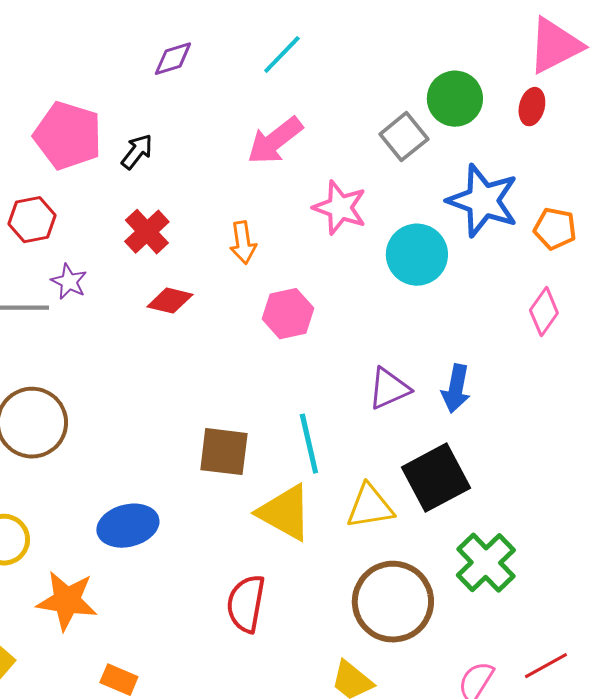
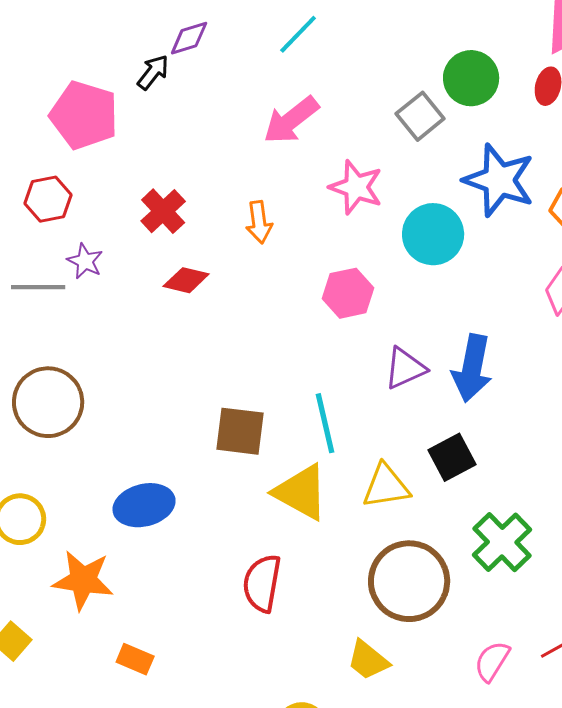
black arrow: (137, 152) -> (153, 72), moved
pink hexagon: (288, 314) -> (348, 293), moved
blue arrow: (456, 389) -> (472, 368), size x1.4
black square: (436, 478) -> (452, 457), size x0.7

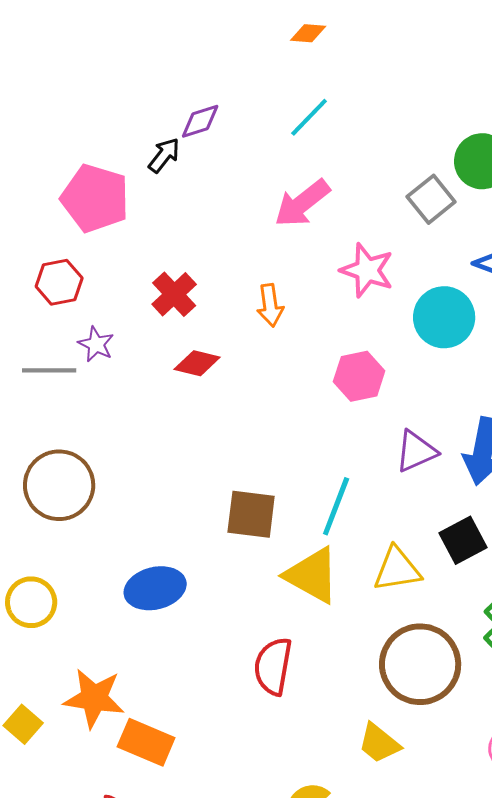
cyan line: (325, 423) -> (336, 506), turned 34
orange star: (83, 580) -> (94, 698), moved
orange rectangle: (135, 659) -> (146, 742), size x1.5

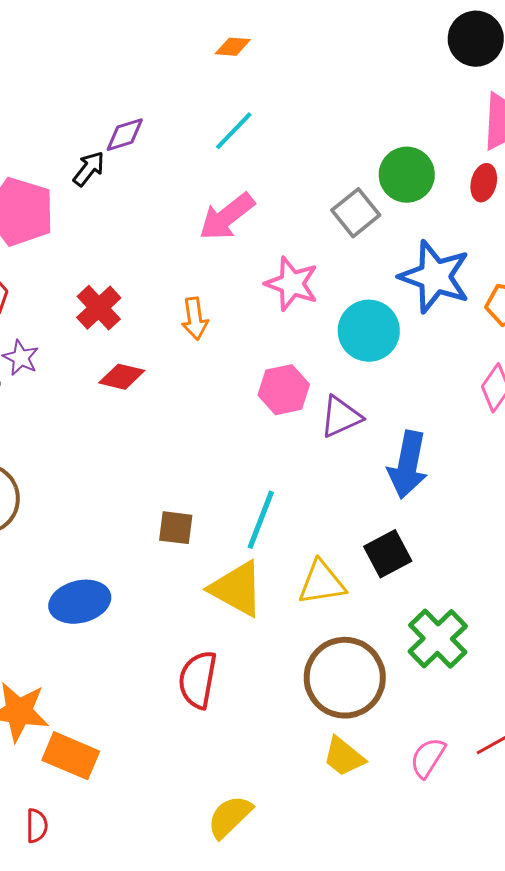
purple triangle: (416, 451) -> (341, 417), moved
brown square: (251, 514) -> (176, 528), size x0.7
yellow trapezoid: (379, 743) -> (344, 757), moved

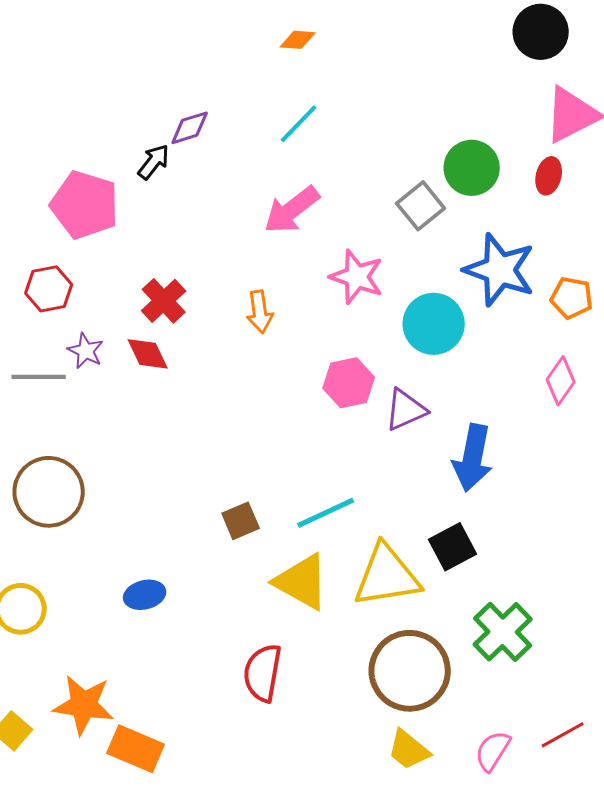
red diamond: (122, 377) -> (148, 354), moved, turned 51
cyan line: (261, 520) -> (326, 513), turned 44
brown square: (176, 528) -> (241, 521), turned -30
yellow triangle: (322, 583) -> (387, 576), size x1.4
blue ellipse: (80, 602) -> (145, 595), size x0.7

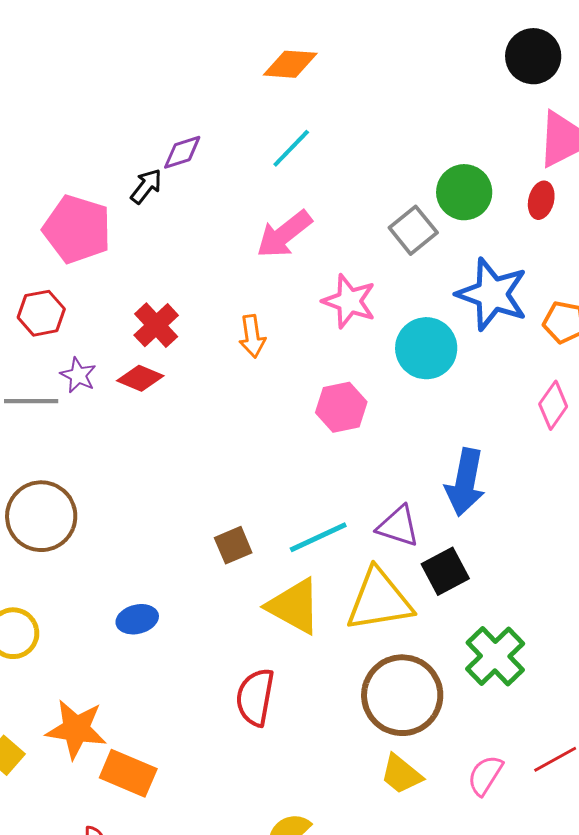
orange diamond: (298, 40) -> (290, 64), size x1.5
red diamond: (148, 354) -> (140, 378), turned -42
purple triangle: (406, 410) -> (398, 526), moved, turned 42

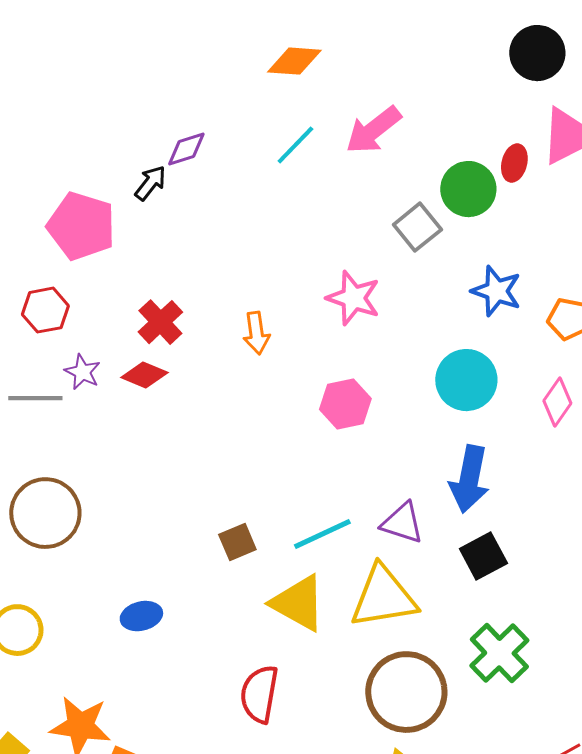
red ellipse: (541, 200) -> (514, 163), moved
pink arrow: (284, 234) -> (373, 130), moved
blue star: (492, 294) -> (496, 291), size x0.7
cyan circle: (426, 348) -> (466, 380), moved
black square: (445, 571) -> (483, 556), moved

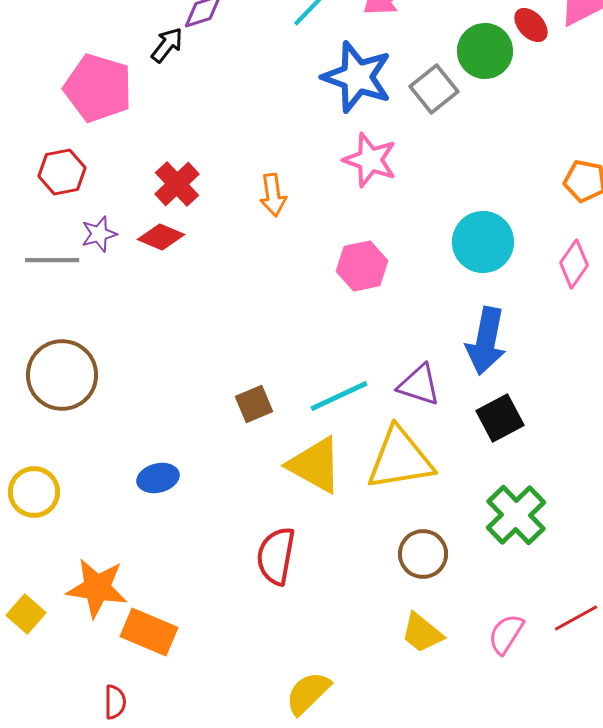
red ellipse: (514, 163) -> (531, 25), turned -57
blue star: (496, 291) -> (357, 77), moved, size x1.4
purple star: (82, 372) -> (99, 234), turned 30
brown circle: (406, 692) -> (423, 554), size x0.6

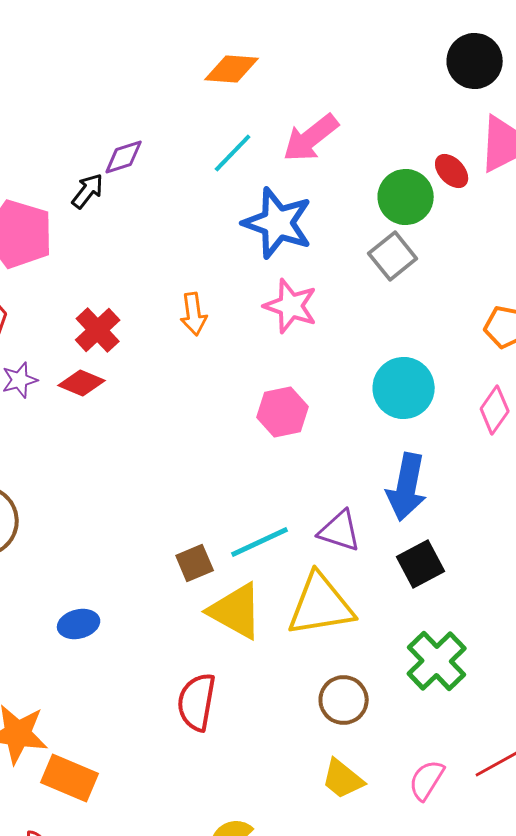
gray square: (434, 89) -> (393, 256), moved
orange arrow: (273, 195) -> (194, 314), moved
brown square: (254, 404) -> (195, 563), moved

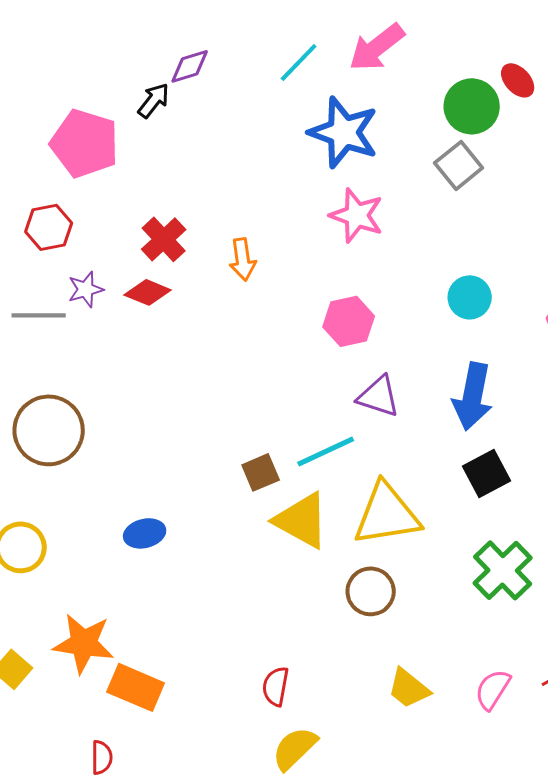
orange arrow: (194, 314) -> (243, 259), moved
cyan circle: (404, 388) -> (470, 297), size x0.7
purple triangle: (340, 531) -> (379, 396), moved
brown circle: (344, 700) -> (371, 591), moved
red semicircle: (197, 702) -> (276, 686), moved, size x0.7

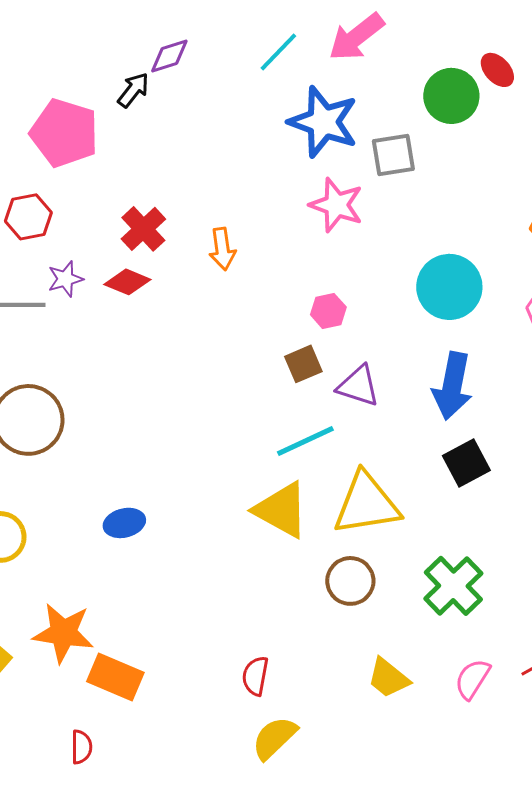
gray square: (459, 165) -> (393, 155), moved, turned 30
cyan circle: (470, 297) -> (449, 287), size x1.5
pink hexagon: (349, 321) -> (328, 311), size x0.7
brown square: (261, 472) -> (303, 364), moved
green cross: (503, 570) -> (453, 586), moved

